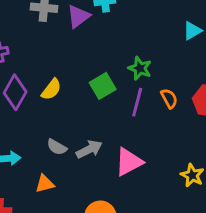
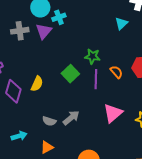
pink triangle: (129, 162) -> (113, 113), moved

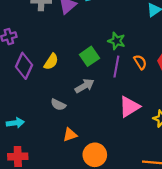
gray arrow: (71, 118) -> (85, 86), moved
cyan arrow: (19, 136) -> (15, 123), moved
orange triangle: (47, 147) -> (70, 135), moved

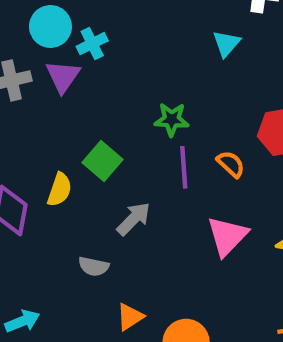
green square: (89, 56) -> (103, 161), moved
orange semicircle: (140, 62) -> (231, 164), moved

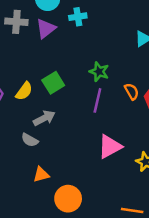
cyan cross: (92, 44) -> (78, 17), moved
orange semicircle: (231, 164) -> (132, 91), moved
gray arrow: (134, 219) -> (44, 118), moved

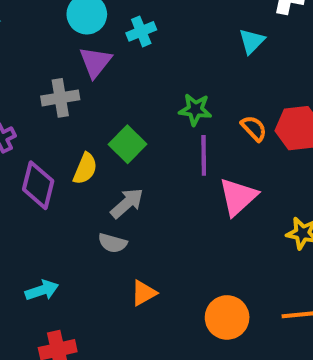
gray cross: (16, 22) -> (60, 98), moved
pink triangle: (110, 147) -> (238, 197), moved
orange circle: (68, 199) -> (227, 317), moved

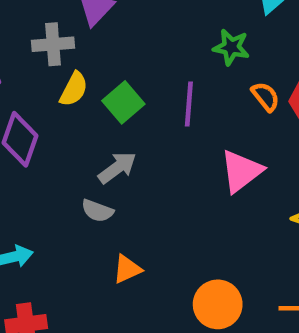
green star: (195, 109) -> (231, 47), moved
purple line: (204, 155) -> (189, 104), moved
yellow semicircle: (85, 169) -> (74, 89), moved

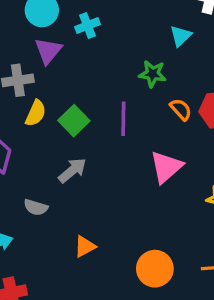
gray semicircle: (97, 211) -> (36, 207), moved

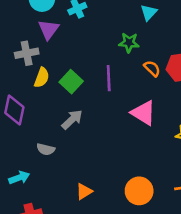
pink triangle: (166, 167) -> (143, 113), turned -44
orange triangle: (85, 246) -> (84, 191), moved

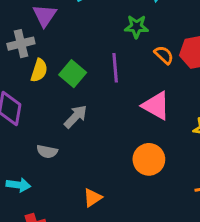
cyan arrow: (19, 178) -> (18, 185), turned 30
orange circle: (139, 191) -> (149, 159), moved

